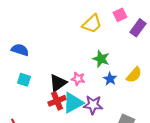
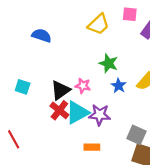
pink square: (120, 15) -> (130, 14), turned 32
blue semicircle: (20, 50) -> (42, 35), moved
red cross: (57, 101) -> (59, 110), turned -30

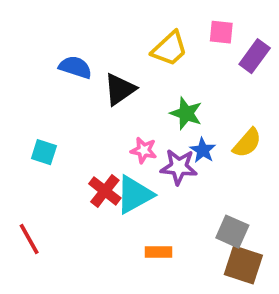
black triangle: (61, 90) -> (120, 89), moved
purple star: (100, 115) -> (179, 167), moved

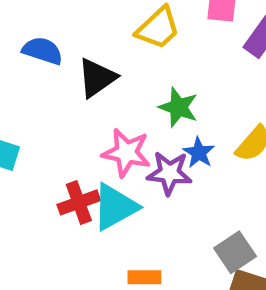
pink star: (144, 150) -> (126, 153), size x1.5
red cross: (105, 191) -> (79, 202), turned 32
gray square: (232, 232) -> (235, 252), turned 32

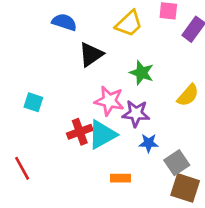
blue semicircle: (43, 51) -> (64, 22), moved
blue star: (199, 153) -> (149, 143), moved, turned -30

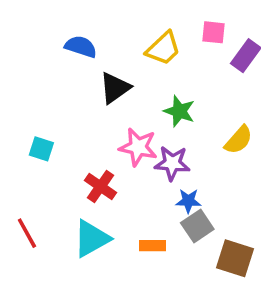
red cross: (80, 132) -> (100, 187), turned -35
cyan triangle: (102, 135) -> (92, 239), moved
gray square: (177, 163) -> (197, 226), moved

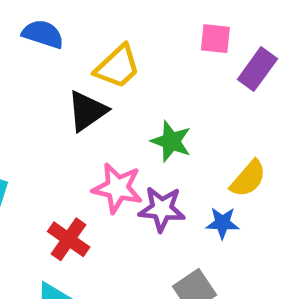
blue semicircle: (81, 47) -> (43, 34), moved
yellow trapezoid: (163, 48) -> (118, 67), moved
blue star: (188, 201) -> (222, 223), moved

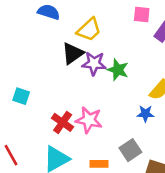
pink star: (118, 188) -> (89, 120), moved
purple star: (162, 209) -> (94, 63), moved

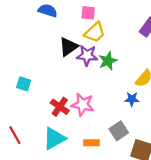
pink square: (142, 14) -> (88, 13), moved
yellow trapezoid: (89, 30) -> (95, 32), moved
green star: (118, 70) -> (108, 61), turned 30

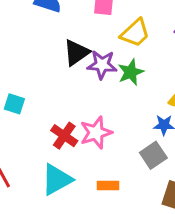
yellow trapezoid: (95, 32) -> (135, 33), moved
pink star: (83, 105) -> (96, 133), turned -30
gray square: (119, 131) -> (153, 155), moved

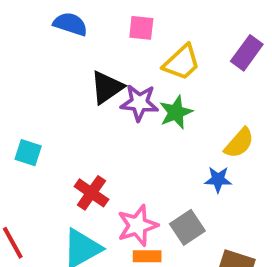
pink star: (96, 133) -> (137, 225), moved
gray square: (153, 155) -> (187, 227), moved

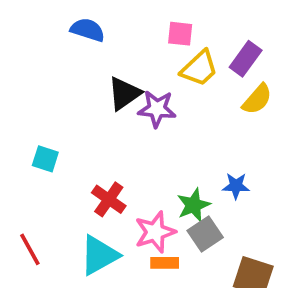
pink square: (141, 28) -> (180, 34), moved
purple rectangle: (247, 53) -> (246, 59), moved
green star: (176, 112) -> (194, 205), moved
yellow semicircle: (239, 143) -> (257, 99), moved

